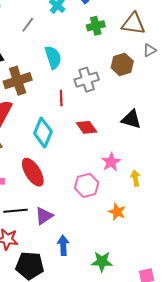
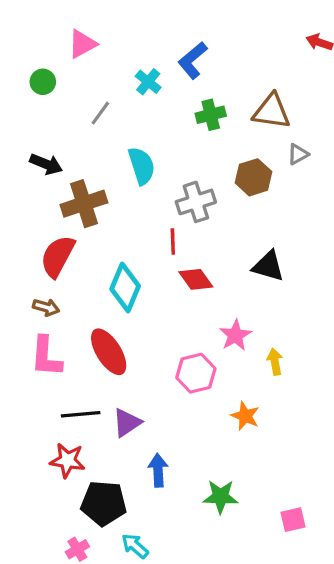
red line: (61, 98) -> (173, 241), moved

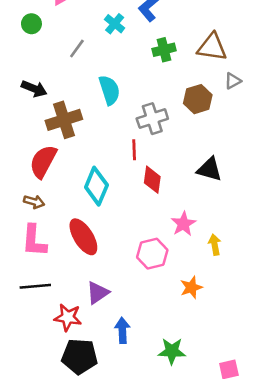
red diamond: (196, 279) -> (152, 180), turned 44
black line: (81, 414) -> (35, 286), moved
orange star: (245, 416) -> (191, 287), turned 30
red star: (67, 460) -> (68, 317), moved

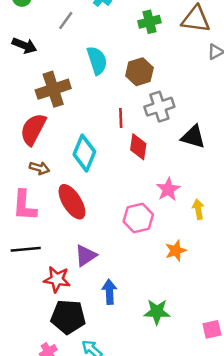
black arrow: (34, 89) -> (24, 45), moved
brown hexagon: (198, 99) -> (139, 72), moved
gray cross: (152, 119) -> (159, 107), moved
brown arrow: (34, 202) -> (39, 168), moved

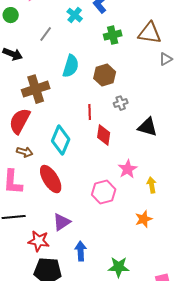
cyan semicircle: (97, 60) -> (71, 66), turned 35
gray cross: (159, 107) -> (121, 103), size x0.6
orange star: (176, 251) -> (144, 219), moved

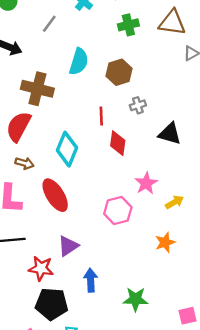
brown cross: (36, 89) -> (37, 89), turned 32
yellow arrow: (152, 185) -> (175, 202), turned 70

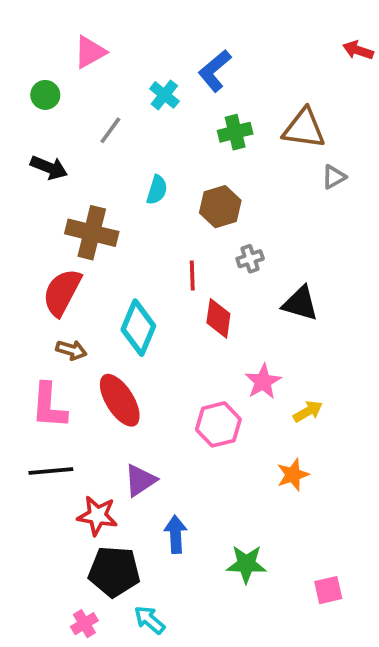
cyan semicircle: (79, 62) -> (157, 190), size x0.7

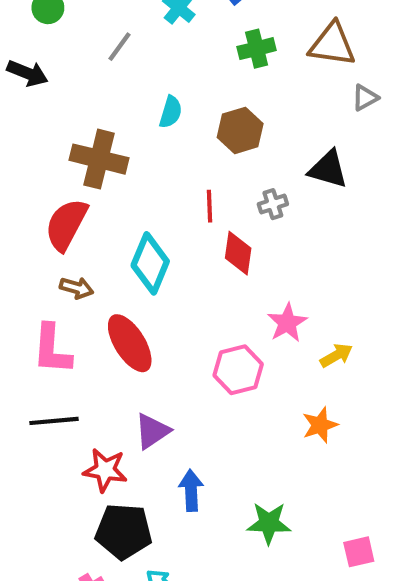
black arrow: (49, 168) -> (27, 73), moved
gray cross: (250, 259) -> (273, 204), moved
black triangle: (300, 303) -> (328, 169), moved

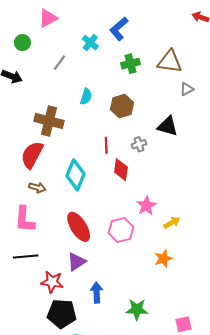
red ellipse: (130, 343) -> (79, 227), moved

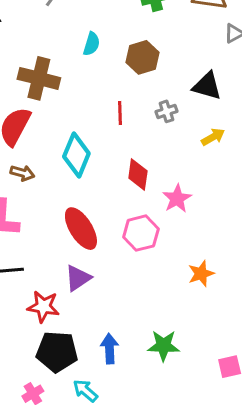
red diamond: (121, 170) -> (138, 175), moved
yellow arrow: (172, 223) -> (213, 137), moved
blue arrow: (97, 292) -> (109, 349), moved

